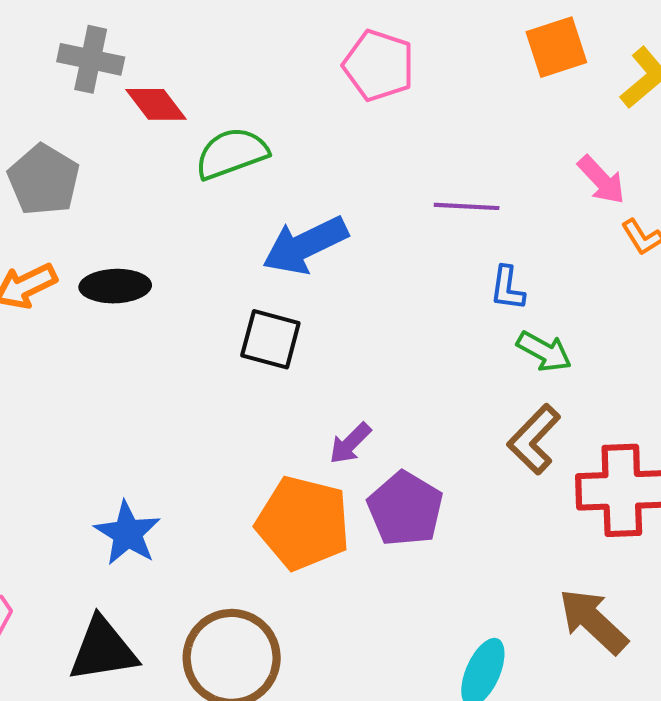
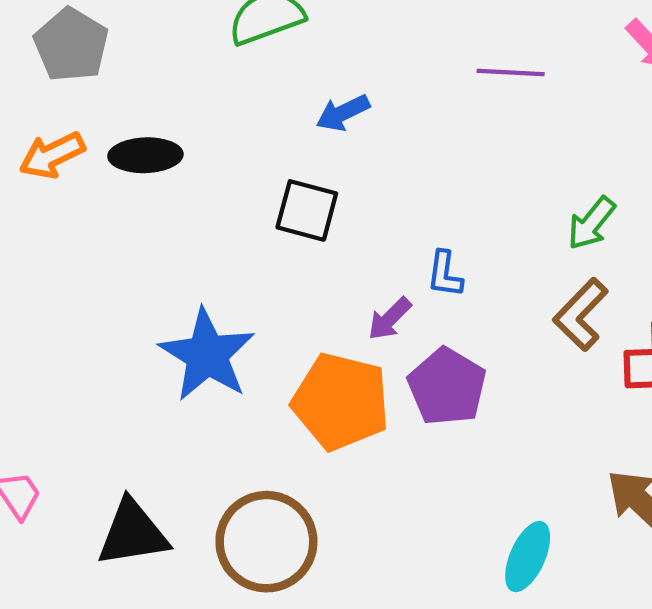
blue arrow: (305, 245) -> (343, 113), size x0.6
blue L-shape: (507, 288) -> (445, 274), moved
green arrow: (544, 351) -> (591, 223), turned 100
blue star: (127, 533) -> (207, 355), moved, size x1.4

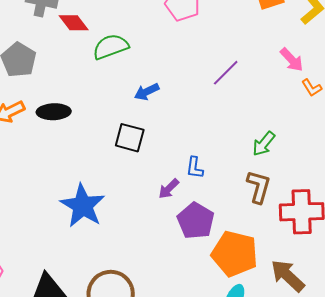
purple line: (511, 72) -> (226, 73), turned -48
brown L-shape: (581, 314) -> (259, 187), turned 152
orange pentagon: (341, 402) -> (235, 254), moved

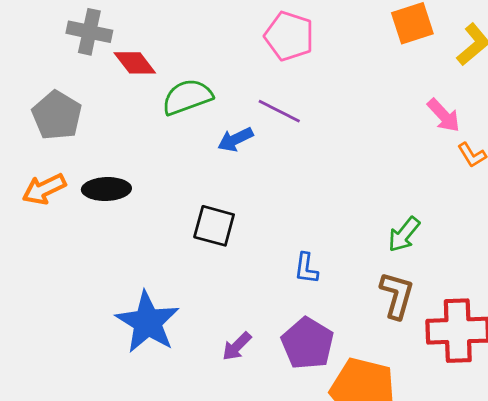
purple line: (226, 73) -> (279, 111), moved, turned 72
blue arrow: (147, 92) -> (235, 139), moved
purple arrow: (169, 189) -> (237, 346), moved

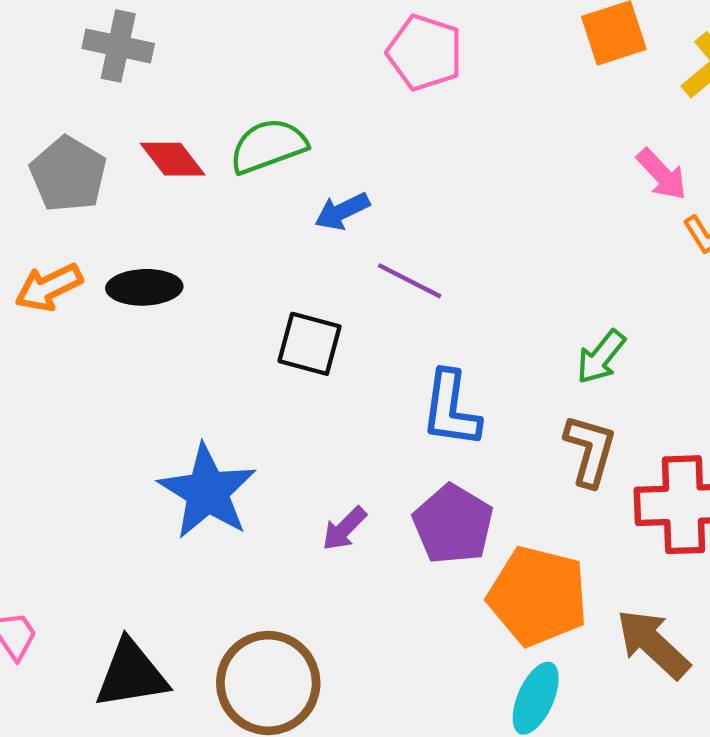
red diamond: (135, 63) -> (173, 159), moved
purple line: (279, 111) -> (410, 281), moved
blue L-shape: (306, 268) -> (451, 409), size x1.6

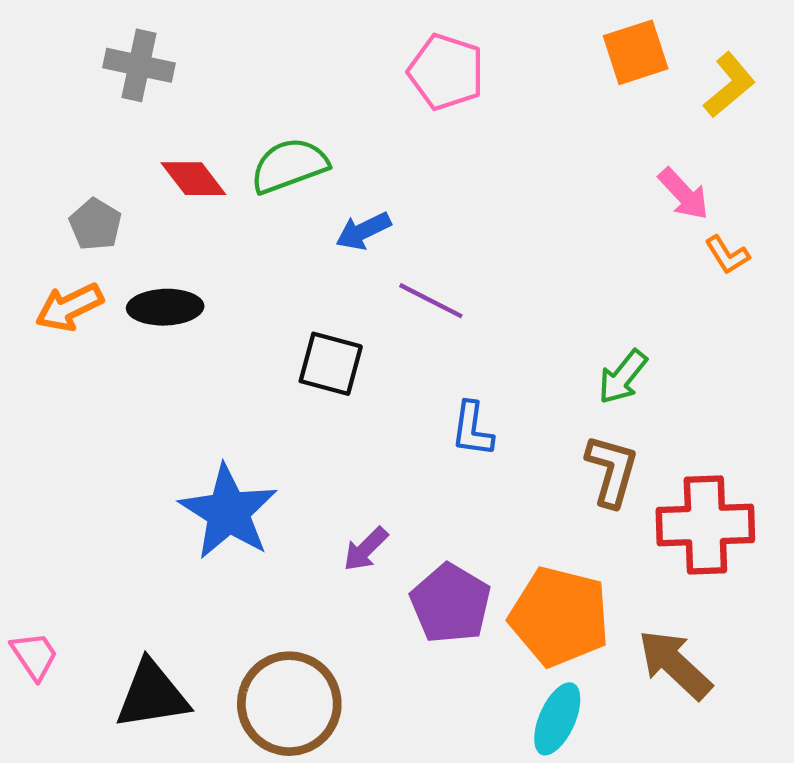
gray pentagon: (68, 174) -> (95, 224), moved, size x0.7
blue L-shape: (451, 409) -> (472, 429), size x0.7
purple pentagon: (453, 524) -> (451, 603), moved

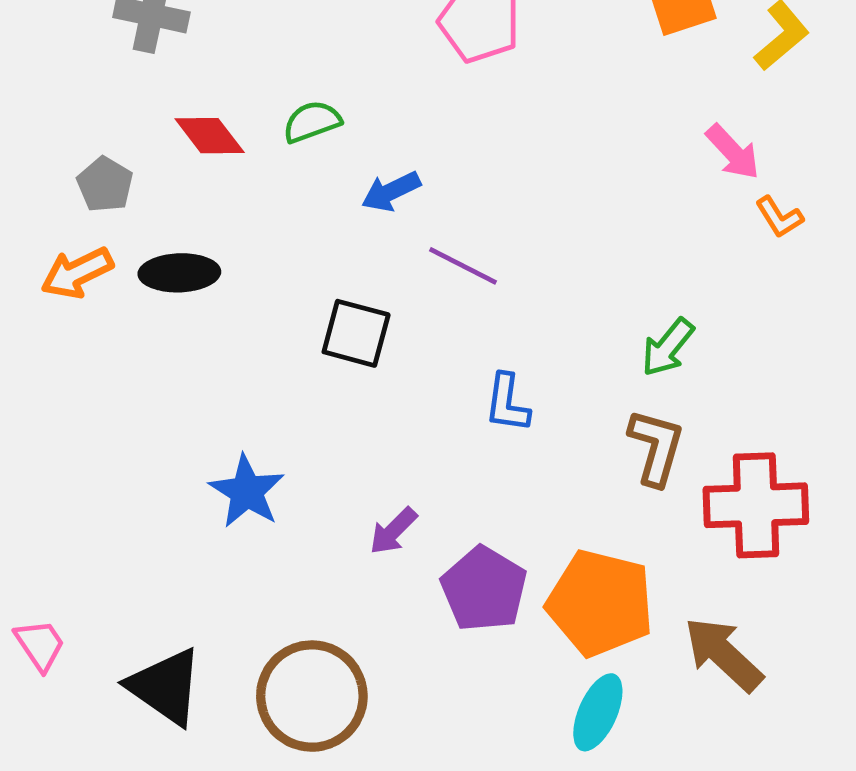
green semicircle: (289, 166) -> (312, 122), size x0.7
blue star: (228, 512) -> (247, 491), size x0.7
black triangle: (152, 695) -> (165, 687), turned 44

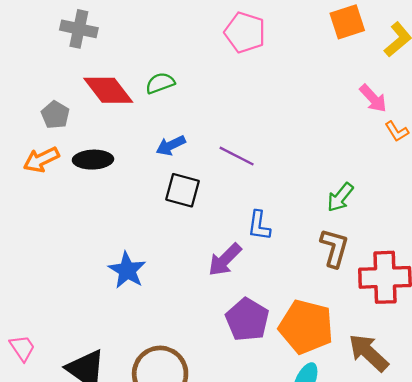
red diamond: (210, 136) -> (108, 90), size x1.4
blue arrow: (391, 191) -> (171, 145), moved
purple arrow: (393, 531) -> (225, 260), moved, size x1.4

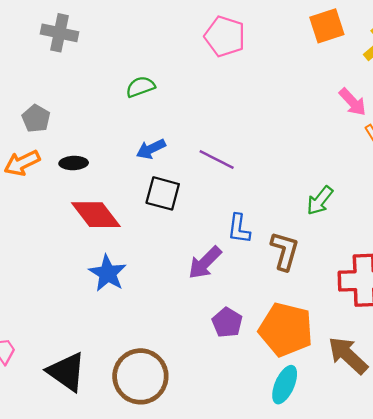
red diamond: (108, 90) -> (96, 215), moved
black ellipse: (93, 160) -> (74, 163), size x0.7
brown L-shape: (334, 248) -> (285, 251), moved
purple pentagon: (247, 320) -> (227, 322), size x0.7

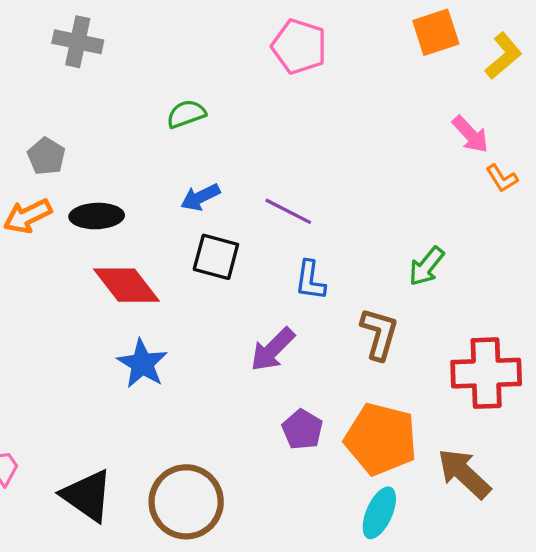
black ellipse: (74, 163) -> (97, 216), size x1.4
blue L-shape: (239, 229) -> (310, 280), moved

